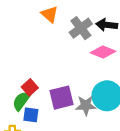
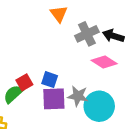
gray star: (86, 105) -> (78, 96), moved
blue square: (31, 115) -> (50, 80), moved

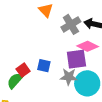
purple square: (54, 99) -> (76, 59), moved

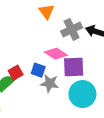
pink diamond: (88, 46) -> (56, 54), moved
gray star: (69, 77) -> (50, 83), moved

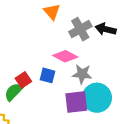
purple square: (74, 67) -> (76, 102), moved
gray star: (50, 83) -> (82, 74), moved

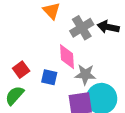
pink diamond: (65, 56) -> (67, 57), turned 60
red square: (23, 80) -> (21, 70), moved

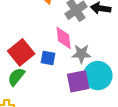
red square: (21, 70) -> (21, 52), size x1.6

